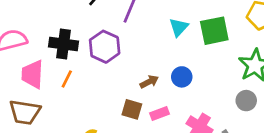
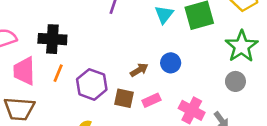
purple hexagon: (105, 47) -> (92, 84), moved

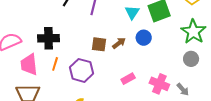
blue circle: (171, 63) -> (144, 38), moved
brown arrow: (139, 70) -> (119, 43), moved
brown square: (124, 98) -> (99, 44), moved

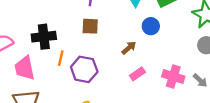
brown arrow: (119, 43) -> (129, 48), moved
brown square: (99, 44) -> (90, 26), moved
orange line: (55, 64) -> (61, 58), moved

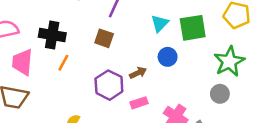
purple hexagon: (84, 69) -> (109, 85), moved

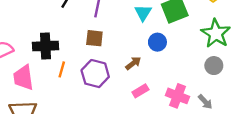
purple hexagon: (109, 85) -> (95, 74), moved

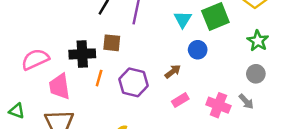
green star: (216, 33) -> (258, 41), size x0.7
brown square: (94, 38) -> (112, 43), moved
gray arrow: (205, 102) -> (246, 101), moved

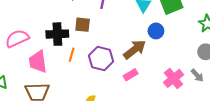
brown arrow: (173, 71) -> (135, 49), size x1.6
pink rectangle: (180, 100) -> (131, 75), moved
pink cross: (218, 105) -> (173, 78), turned 30

